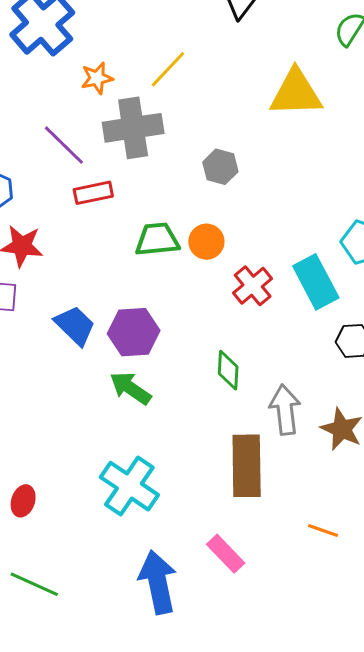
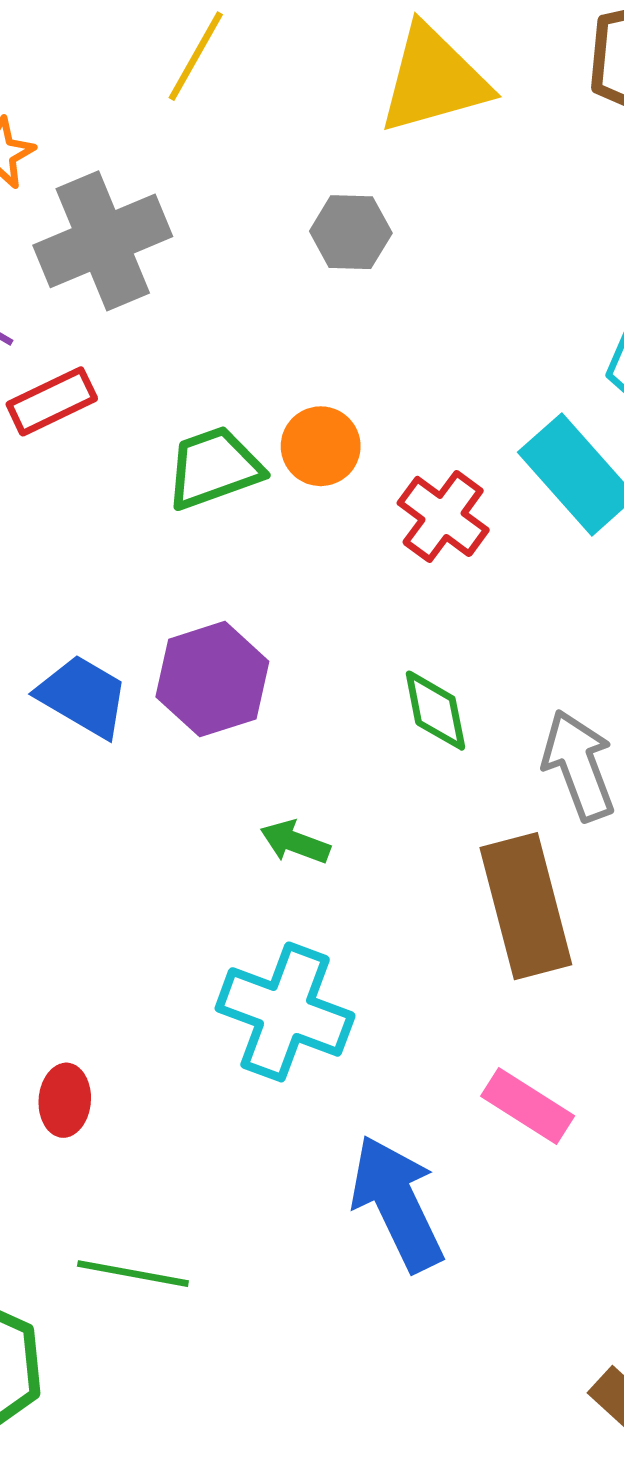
yellow line: (168, 69) -> (196, 56), moved
gray hexagon: (220, 167) -> (351, 232), moved
green arrow: (130, 388) -> (295, 842), moved, size x0.7

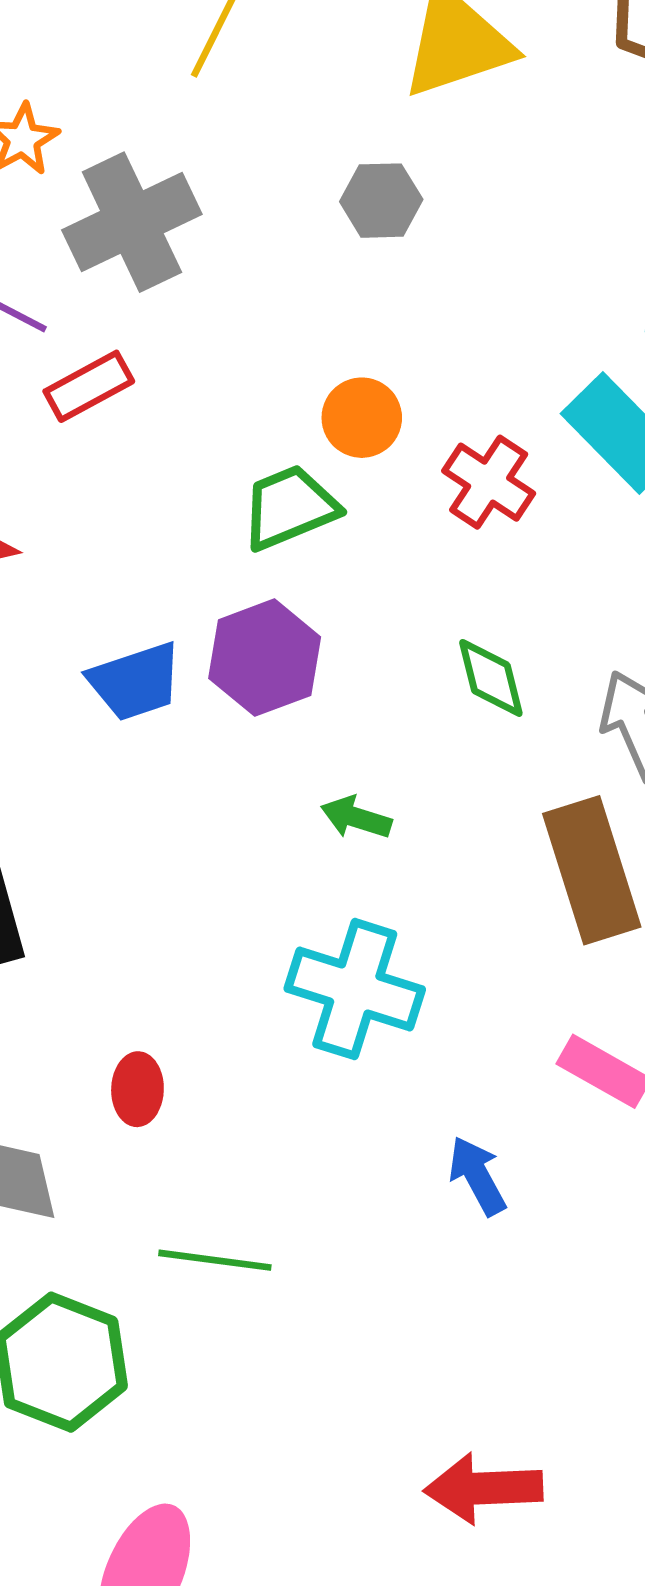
green trapezoid: (214, 468) -> (290, 507), moved
blue trapezoid: (83, 696) -> (135, 681), turned 134
blue arrow: (397, 1203) -> (477, 1176), size x0.6

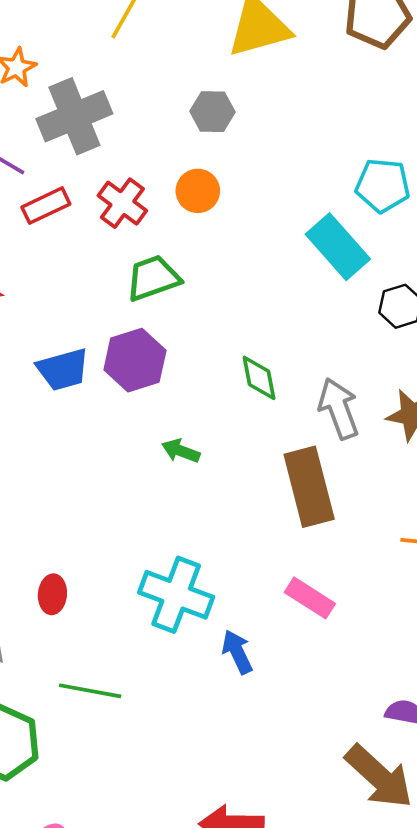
orange circle: (362, 418) -> (198, 191), moved
red cross: (489, 482) -> (122, 203), moved
cyan cross: (355, 989) -> (176, 595), moved

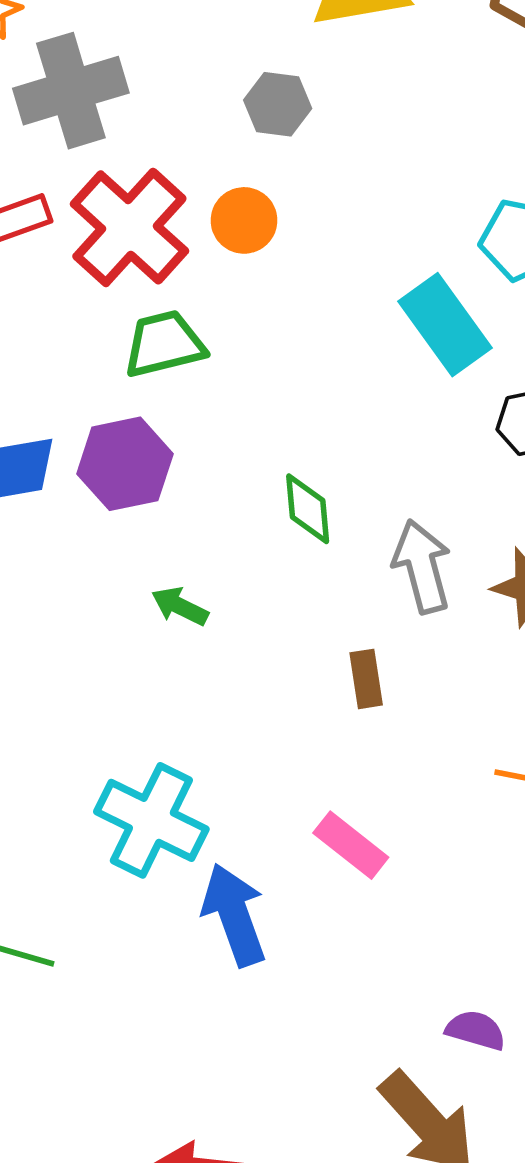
red cross: (122, 203) -> (129, 227), size x1.6
brown rectangle: (309, 487) -> (366, 679), size x0.5
blue arrow: (237, 652) -> (234, 915), size x1.5

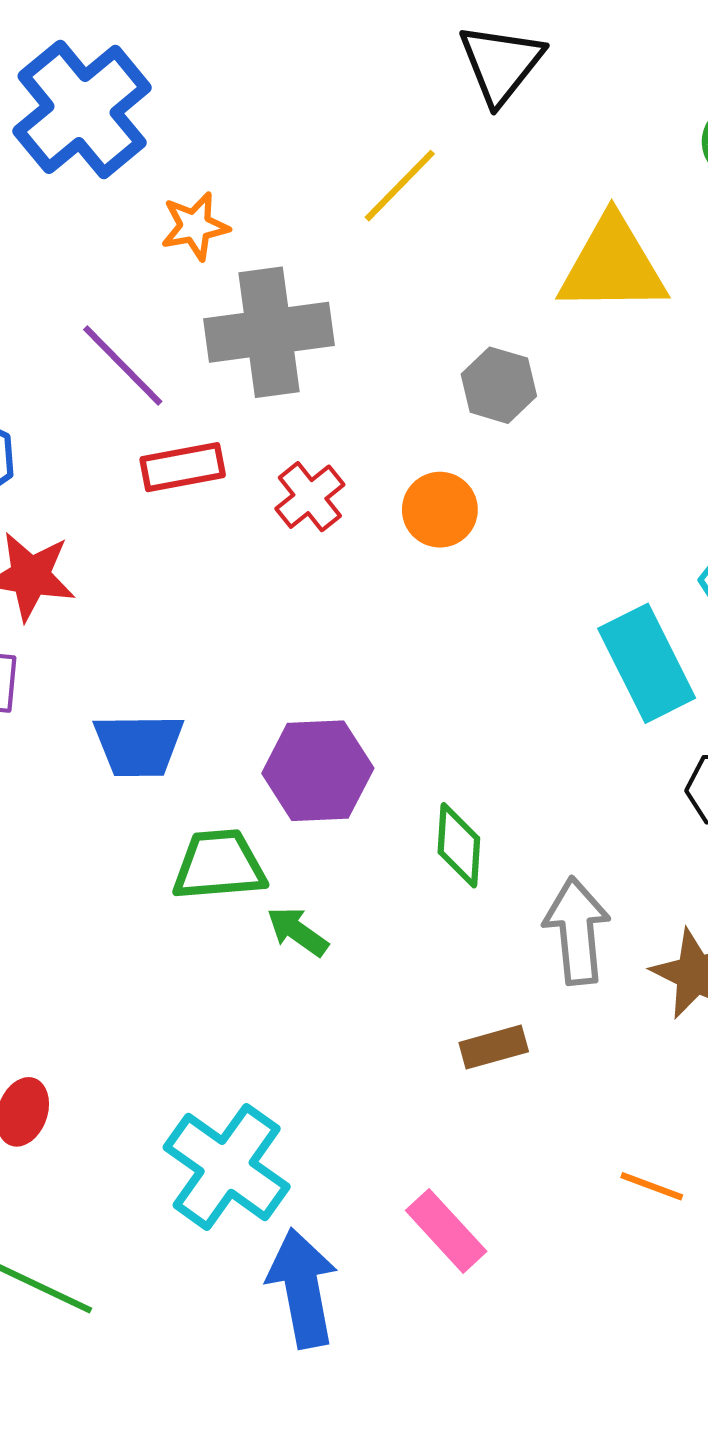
red cross: (129, 227) -> (310, 497), size x0.5
green trapezoid: (164, 344) -> (219, 865), moved
purple hexagon: (125, 464) -> (318, 771), moved
brown rectangle: (366, 679) -> (494, 1047), turned 74

